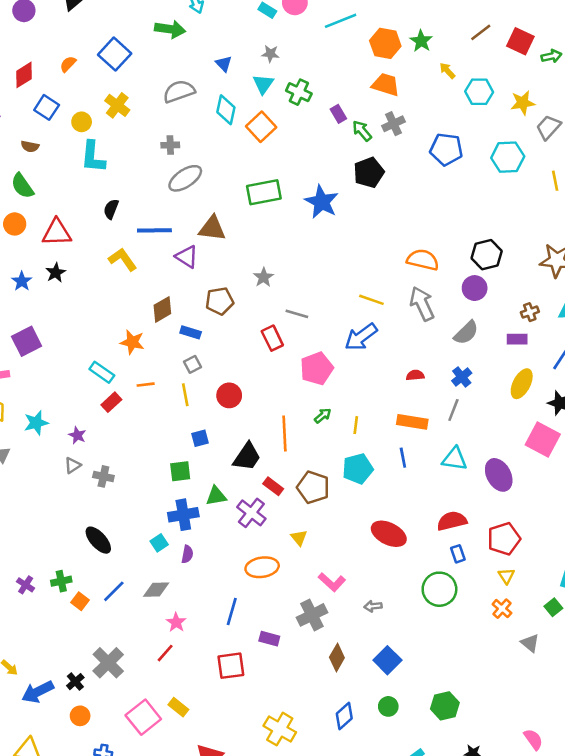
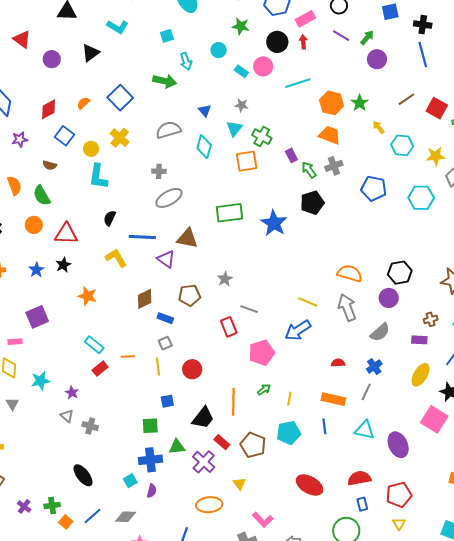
orange square: (261, 127) -> (247, 161), moved, turned 30
orange star: (132, 342) -> (87, 296), moved
gray triangle: (73, 465) -> (67, 416), turned -48

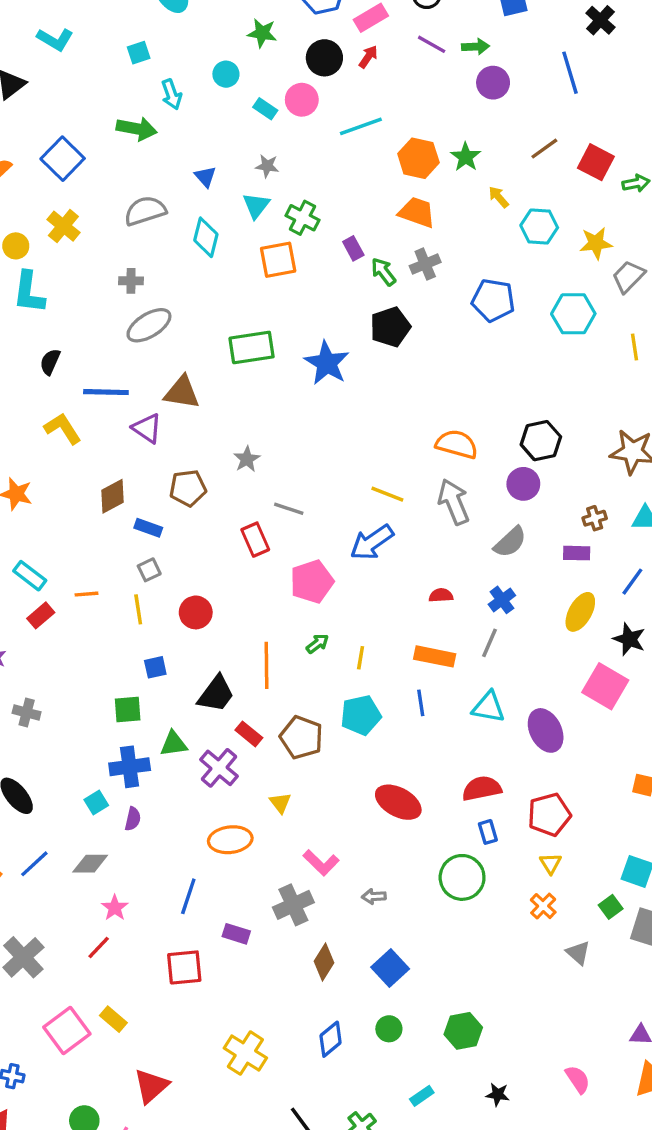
black cross: (423, 25) -> (600, 20), moved, turned 36
green arrow: (367, 38) -> (476, 47), turned 49
red arrow: (303, 42) -> (368, 57), turned 40

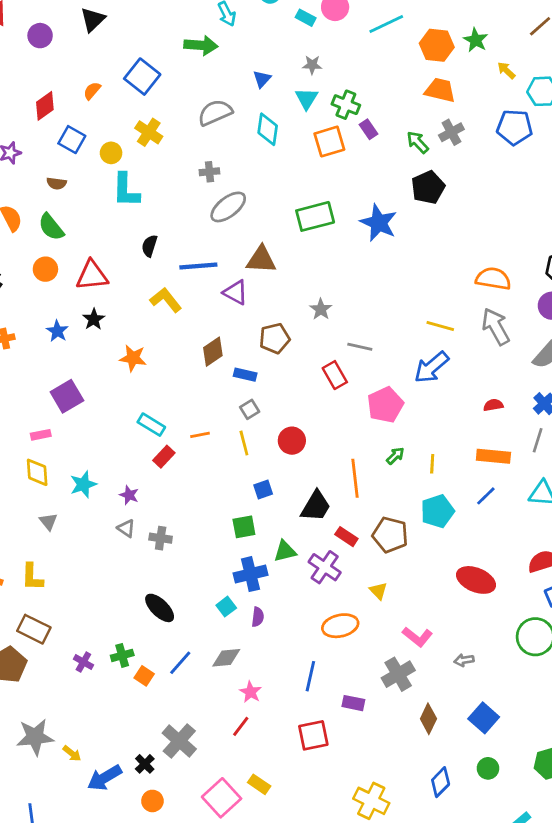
blue triangle: (205, 177) -> (262, 79), turned 30
purple rectangle: (353, 248) -> (369, 129), moved
blue pentagon: (493, 300) -> (515, 127), moved
blue line: (421, 703) -> (486, 496), turned 60

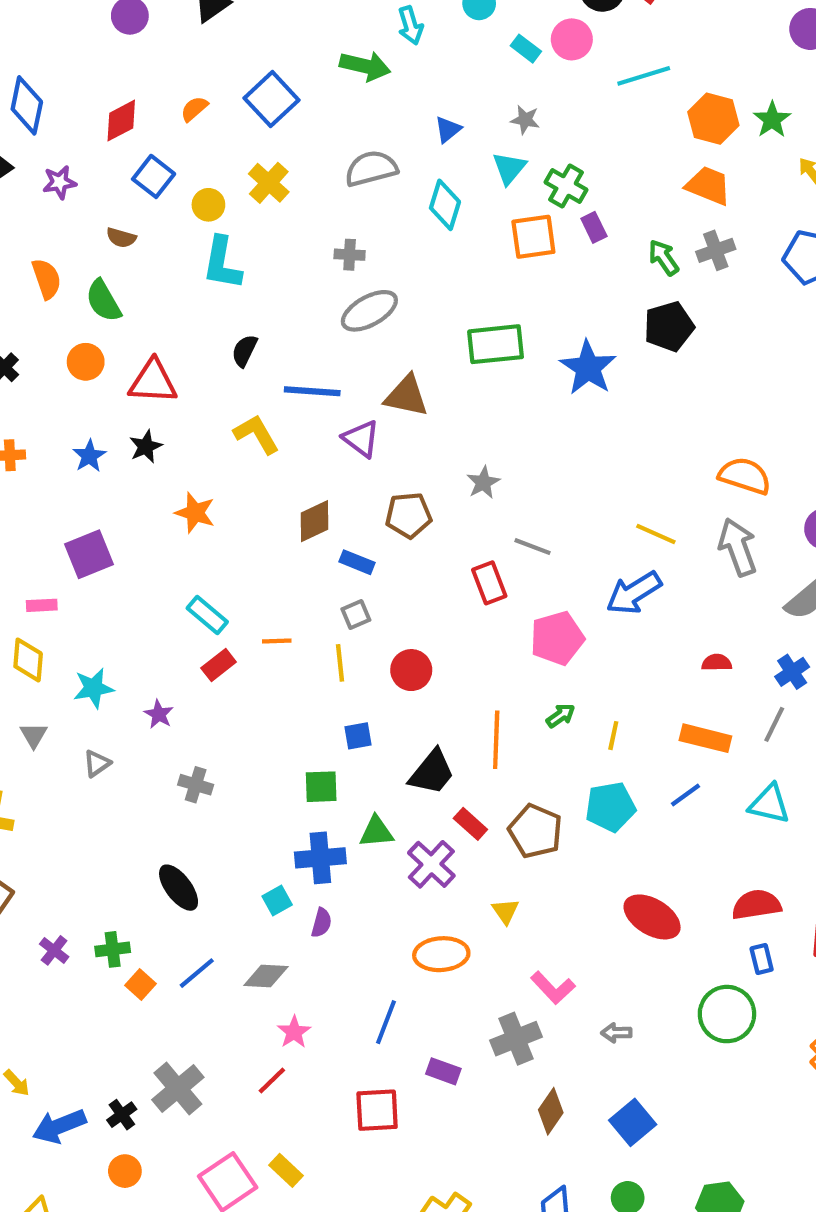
gray triangle: (126, 528) -> (97, 763), moved, turned 42

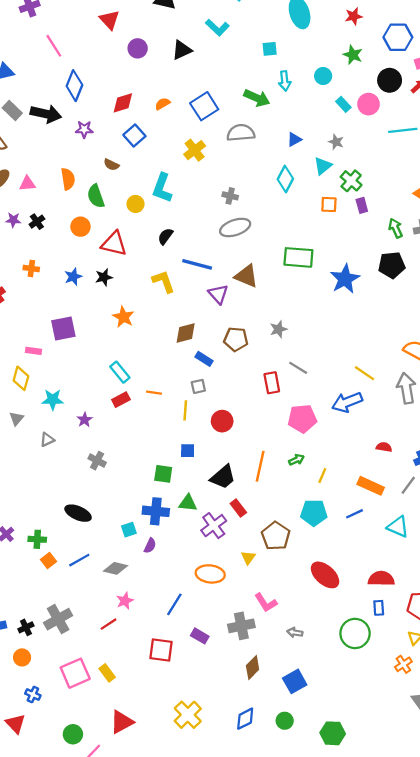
gray semicircle: (371, 168) -> (241, 133), moved
yellow circle: (208, 205) -> (135, 204), moved
orange square: (533, 237) -> (329, 204), size x0.7
brown pentagon: (535, 831) -> (276, 536), moved
black ellipse: (179, 888) -> (78, 513), turned -40

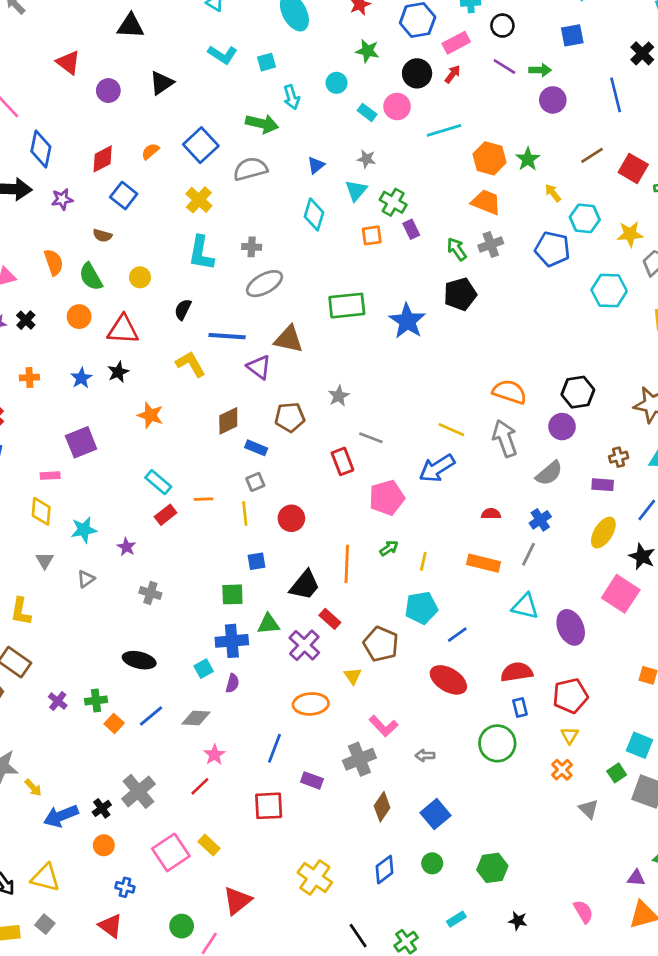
cyan L-shape: (217, 28) -> (223, 55), moved
cyan L-shape: (162, 188) -> (201, 253), moved
blue line: (355, 514) -> (457, 635), moved

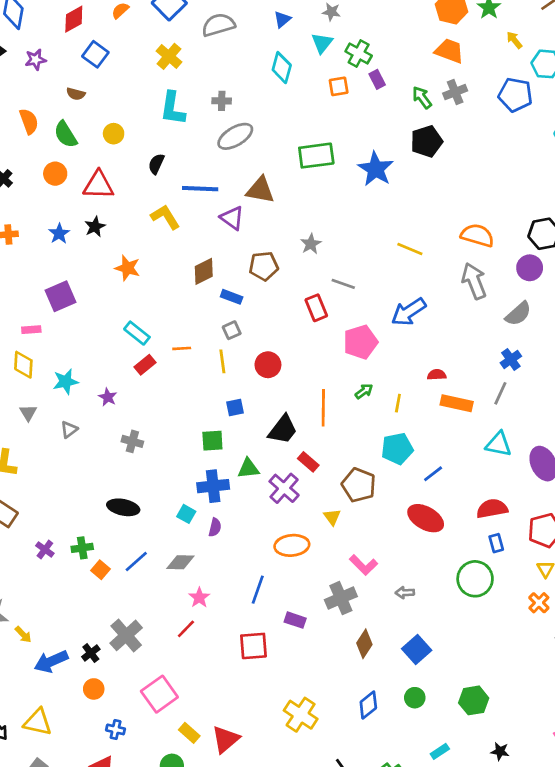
yellow line: (451, 430) -> (410, 249), moved
red semicircle: (491, 514) -> (437, 375), moved
cyan square: (204, 669) -> (186, 514), turned -30
yellow rectangle: (209, 845) -> (189, 733), moved

